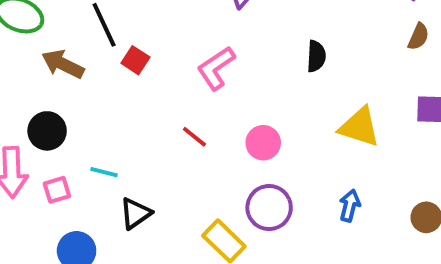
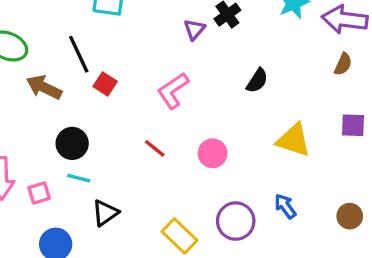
black semicircle: (316, 56) -> (257, 81), turned 30
black circle: (47, 131) -> (72, 143), moved
blue arrow: (350, 206) -> (285, 206), turned -50
purple circle: (269, 208) -> (236, 221), moved

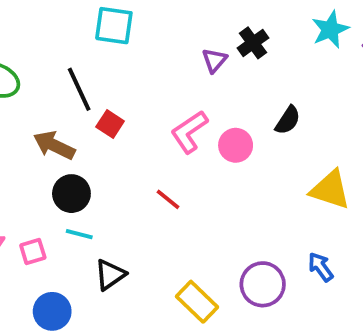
brown arrow: (44, 87) -> (54, 145), moved
pink circle: (213, 153) -> (236, 145), moved

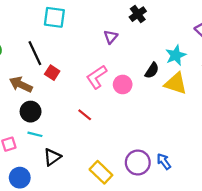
cyan star: (330, 29) -> (176, 55), moved
black cross: (253, 43) -> (138, 14), moved
yellow triangle: (330, 190) -> (176, 83), moved
blue arrow: (321, 267) -> (164, 161), moved

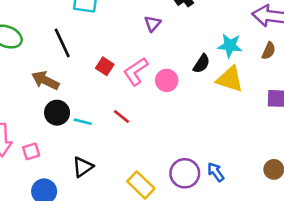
cyan star: (176, 55) -> (230, 46), turned 30
red square: (52, 73) -> (105, 66), moved
cyan line: (35, 134) -> (83, 122), moved

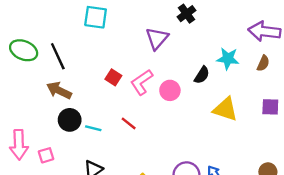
purple triangle: (152, 24) -> (157, 38), size x1.5
black line: (62, 43) -> (58, 56), moved
yellow triangle: (230, 79) -> (225, 109), moved

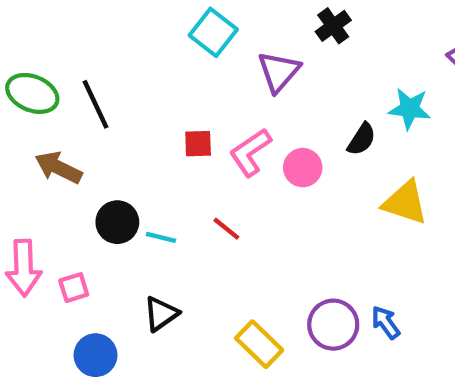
cyan square: (96, 17) -> (213, 32), moved, turned 30
red square: (113, 77) -> (198, 144), turned -35
brown arrow: (59, 90) -> (58, 168), moved

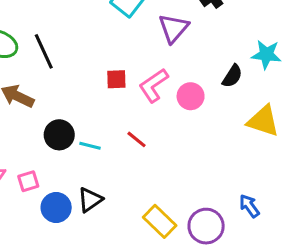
purple circle: (333, 325) -> (206, 226), moved
blue circle: (96, 355) -> (56, 207), moved

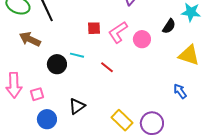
cyan line: (90, 146) -> (77, 55), moved
blue arrow: (249, 206) -> (180, 91), moved
blue circle: (56, 207) -> (47, 119), moved

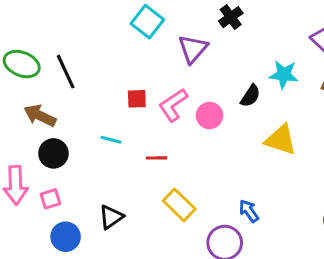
black circle: (57, 64) -> (53, 153), moved
red line: (107, 67) -> (156, 158), turned -40
blue arrow: (180, 91) -> (249, 211), moved
yellow rectangle: (122, 120) -> (179, 205), moved

